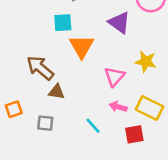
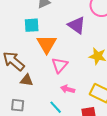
pink triangle: (114, 77) -> (60, 65), moved
pink arrow: (118, 107) -> (68, 89), moved

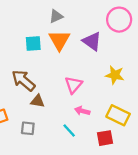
cyan square: (32, 25) -> (33, 43), moved
orange triangle: (47, 44) -> (59, 40), moved

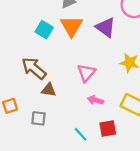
cyan square: (33, 43) -> (44, 30), turned 35
cyan line: (69, 130) -> (81, 134), moved
red square: (105, 138) -> (108, 129), moved

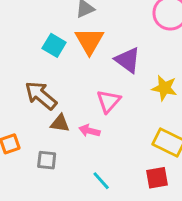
purple triangle: (106, 27) -> (128, 60), moved
pink arrow: (95, 100) -> (89, 131), moved
red square: (108, 129) -> (157, 178), moved

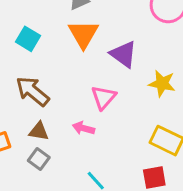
cyan square: (54, 45) -> (28, 39), moved
brown triangle: (60, 123) -> (39, 131), moved
gray square: (47, 160) -> (39, 159), turned 30

